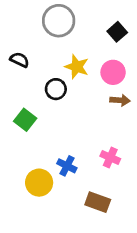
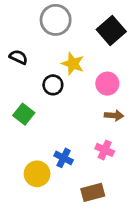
black square: (117, 32) -> (111, 31), size x1.5
pink circle: (113, 72) -> (107, 84), moved
brown arrow: (120, 100) -> (114, 115), moved
brown rectangle: (98, 202) -> (93, 192), turned -35

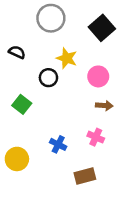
yellow circle: (37, 174) -> (17, 159), moved

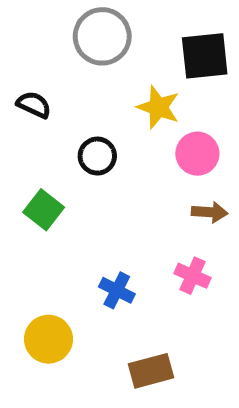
black square: (102, 28) -> (205, 56), turned 35
yellow star: (67, 58) -> (158, 107), moved
yellow circle: (17, 159) -> (48, 339), moved
brown rectangle: (85, 176) -> (151, 371), moved

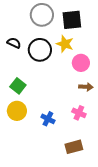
black square: (205, 56) -> (72, 20), moved
black circle: (97, 156) -> (40, 50), moved, size x1.5
yellow circle: (48, 339) -> (17, 111), moved
brown rectangle: (151, 371) -> (74, 147), moved

